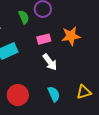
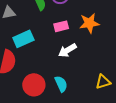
white arrow: (50, 62) -> (67, 50), turned 96
cyan semicircle: (54, 94) -> (61, 84), moved

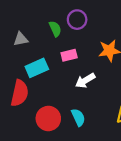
pink rectangle: (61, 26) -> (69, 55), moved

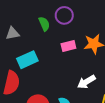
pink rectangle: (69, 55) -> (68, 46), moved
white arrow: (85, 81) -> (86, 82), moved

